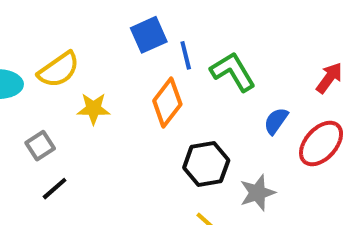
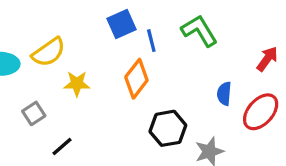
green L-shape: (233, 72) -> (199, 31), moved
blue semicircle: (276, 121) -> (224, 94), turned -30
black line: (55, 189) -> (62, 147), moved

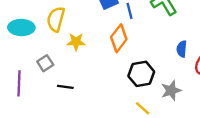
yellow semicircle: (49, 52) -> (56, 19), turned 140
black line: (62, 147) -> (65, 87), turned 49

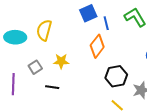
yellow star: (76, 42) -> (61, 61), moved

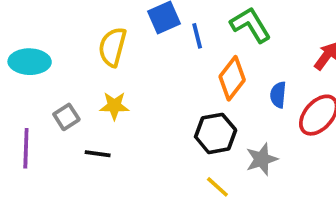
yellow semicircle: (44, 30) -> (112, 47), moved
orange diamond: (97, 46) -> (232, 78), moved

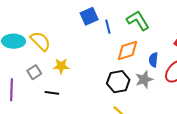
yellow semicircle: (112, 47) -> (40, 41), moved, turned 120
orange diamond: (232, 78) -> (128, 50), turned 35
gray star: (262, 159) -> (144, 79), moved

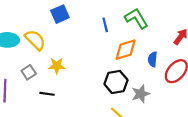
blue square: (89, 16) -> (60, 14), moved
gray star: (144, 79) -> (141, 94), moved

